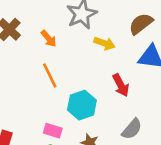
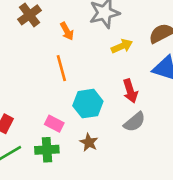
yellow arrow: (105, 43) -> (122, 46), turned -54
gray semicircle: (132, 129) -> (135, 122), moved

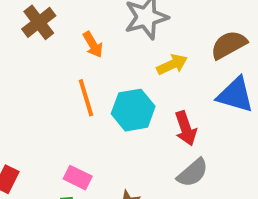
cyan hexagon: (88, 104) -> (133, 110), moved

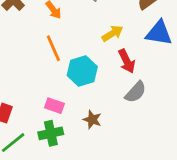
yellow arrow: (172, 64) -> (113, 33), moved
cyan hexagon: (133, 110) -> (82, 71), moved

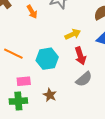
orange line: (53, 48) -> (13, 54), moved, turned -48
pink rectangle: (54, 106) -> (24, 81), turned -32

